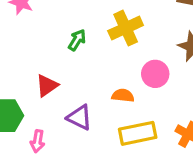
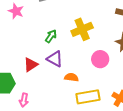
orange semicircle: (123, 96) -> (71, 77), moved
purple triangle: (80, 117) -> (55, 59), moved

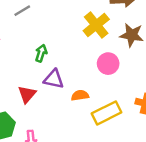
yellow cross: (82, 29) -> (96, 25), moved

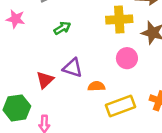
yellow cross: (96, 25) -> (119, 19), turned 30
green arrow: (41, 53) -> (62, 28), moved, turned 35

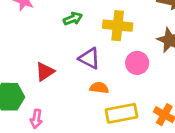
yellow cross: (119, 19) -> (118, 26), moved
purple triangle: (72, 68) -> (89, 58), moved

